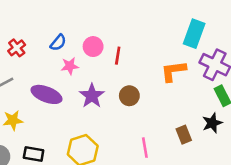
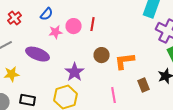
pink circle: (93, 47) -> (74, 26), moved
orange L-shape: (173, 71) -> (125, 61), moved
purple star: (92, 96) -> (75, 72), moved

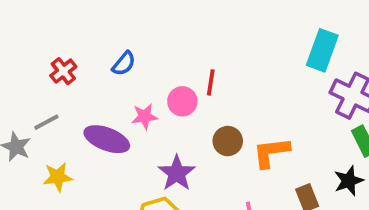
pink circle: (74, 26) -> (182, 101), moved
pink star: (56, 32) -> (145, 116), moved

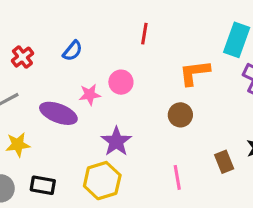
red line: (211, 82) -> (144, 34), moved
brown circle: (228, 141) -> (180, 115), moved
orange L-shape: (271, 152) -> (194, 73), moved

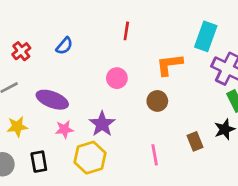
pink circle: (121, 82) -> (117, 78), moved
pink star: (90, 95) -> (64, 129), moved
black rectangle: (43, 185) -> (39, 162), turned 70

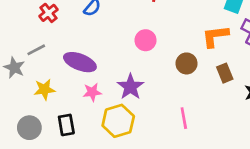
orange L-shape: (169, 65) -> (215, 36), moved
brown rectangle: (195, 141) -> (225, 73), moved

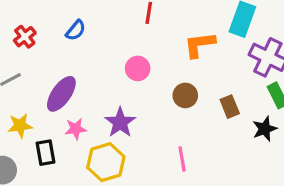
orange L-shape: (215, 36) -> (200, 45), moved
purple ellipse: (80, 62) -> (61, 94), turned -76
black rectangle: (66, 125) -> (45, 153), moved

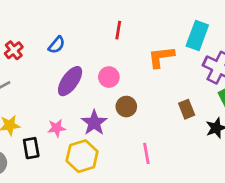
purple ellipse: (61, 94) -> (70, 81), moved
brown circle: (185, 95) -> (126, 107), moved

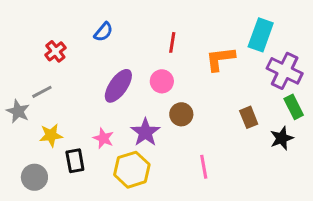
red line: (118, 30) -> (172, 42), moved
blue semicircle: (57, 45) -> (103, 32), moved
pink star: (57, 128) -> (103, 138), turned 30

